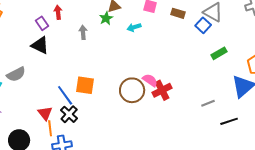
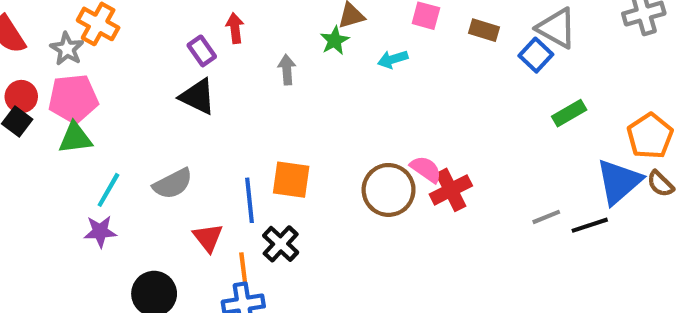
gray semicircle: (16, 74) -> (173, 184), moved
blue line: (65, 95) -> (250, 200), turned 30
black cross: (69, 114) -> (281, 244), moved
black line: (229, 121) -> (590, 225), moved
orange line: (50, 128) -> (243, 269), moved

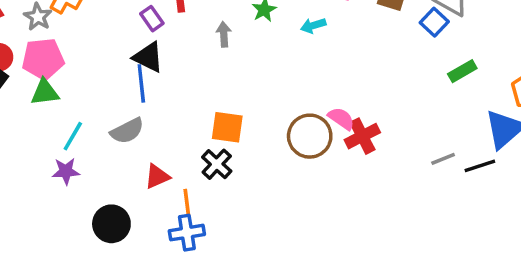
blue line: (250, 200) -> (141, 83), moved
red triangle: (208, 238) -> (157, 176), turned 44
black cross: (281, 244) -> (217, 164), moved

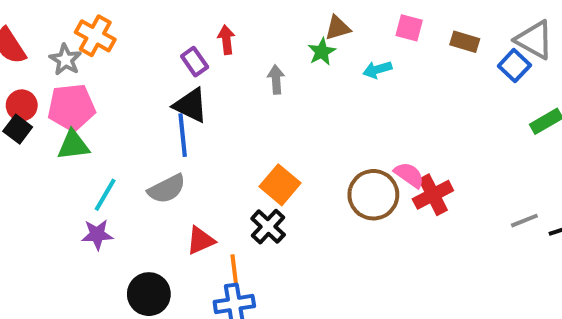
orange square: (227, 127) -> (280, 185), turned 32

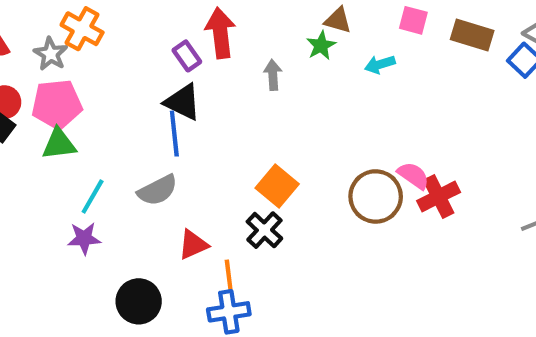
brown triangle: (338, 28) -> (338, 20), turned 32
red arrow: (226, 40) -> (220, 33), size x1.6
brown rectangle: (465, 42) -> (472, 35), size x1.4

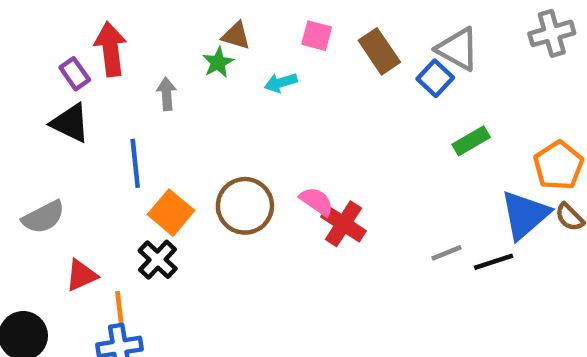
brown rectangle: (472, 35) -> (379, 51), turned 39
blue line: (174, 134) -> (135, 163), moved
brown circle: (376, 196) -> (245, 206), moved
red cross: (439, 196) -> (343, 224), turned -30

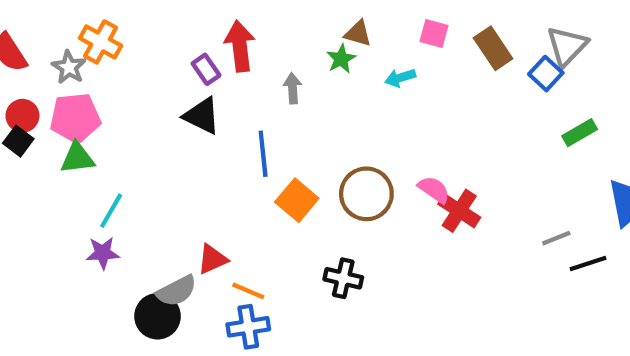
gray triangle: (458, 49) -> (567, 46), turned 45
gray semicircle: (43, 217) -> (177, 291), moved
black cross: (158, 260) -> (343, 278), moved, turned -30
black line: (494, 262) -> (588, 263), moved
orange line: (119, 309) -> (248, 291), turned -60

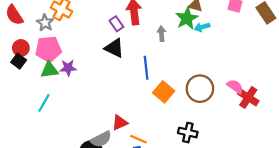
green star: (341, 59) -> (187, 18), size x1.5
cyan arrow: (400, 78) -> (202, 27), moved
cyan line: (111, 211) -> (44, 103), moved
purple star: (103, 253) -> (68, 68), moved

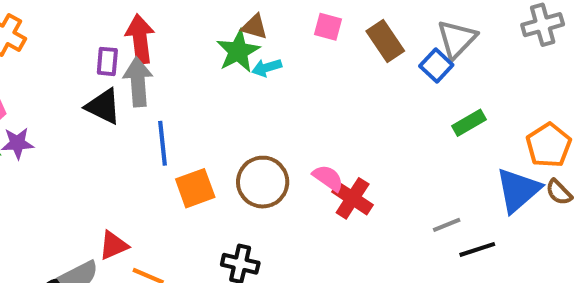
purple rectangle: (116, 24) -> (107, 61), turned 40
gray arrow: (161, 34) -> (138, 82), moved, size x1.6
orange square: (164, 92) -> (195, 188), turned 30

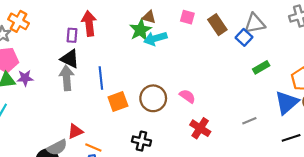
gray triangle: (457, 39) -> (255, 24), turned 35
cyan arrow: (267, 68) -> (155, 38), size x1.5
gray arrow: (138, 82) -> (67, 78), moved
red cross: (353, 198) -> (200, 128), moved
black line: (477, 249) -> (291, 138), moved

